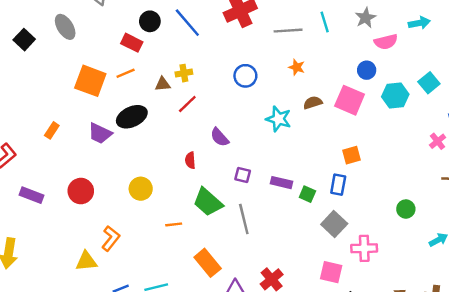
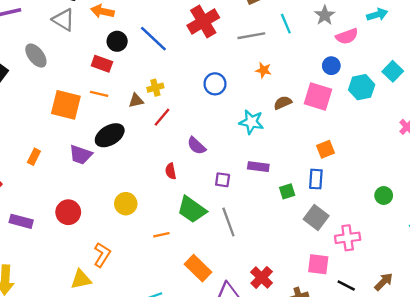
orange line: (126, 73) -> (99, 94), turned 42
purple rectangle: (281, 183) -> (258, 167), moved
green square: (307, 194) -> (287, 191), turned -35

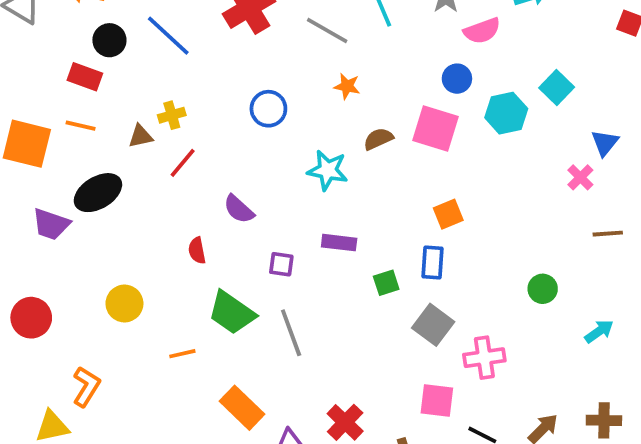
gray line: (251, 36) -> (327, 30), turned 40

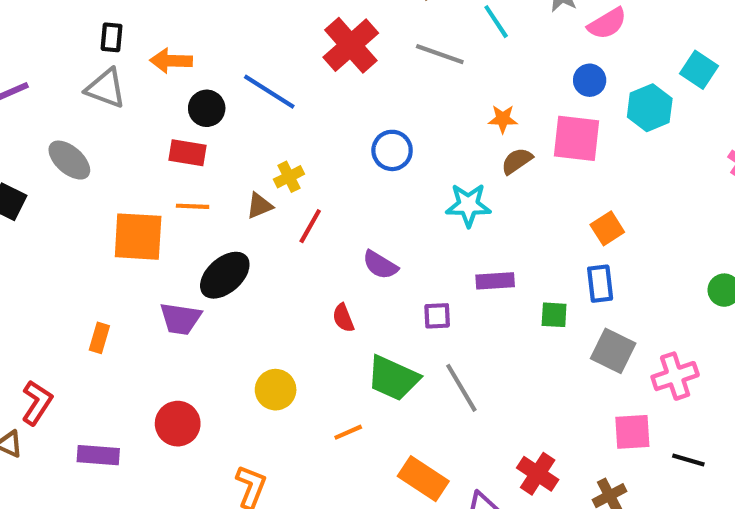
orange star: (347, 86) -> (503, 119), moved
green square: (386, 283) -> (554, 315), turned 32

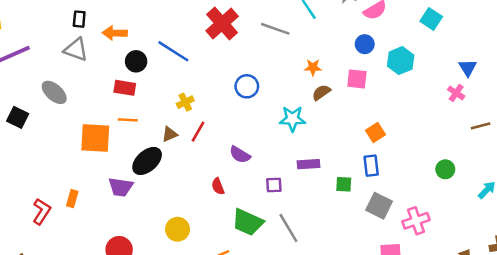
cyan square: (699, 70) -> (431, 19), moved
pink square: (576, 138) -> (357, 79), size x0.7
brown triangle: (259, 206) -> (170, 134), moved
red L-shape: (37, 403) -> (42, 211), moved

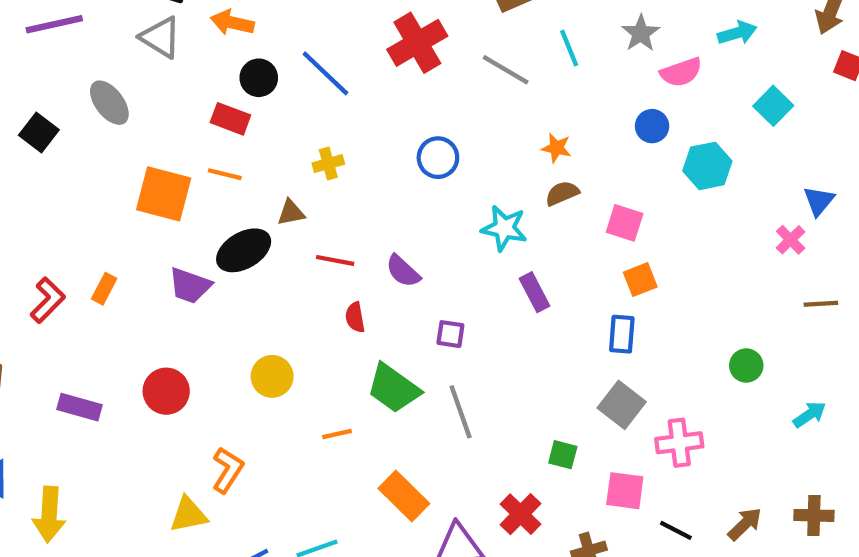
pink square: (357, 79) -> (625, 223), moved
red line: (198, 132) -> (335, 260), moved, turned 60
purple rectangle: (309, 164) -> (534, 292), moved, turned 55
green square: (344, 184) -> (563, 455), moved

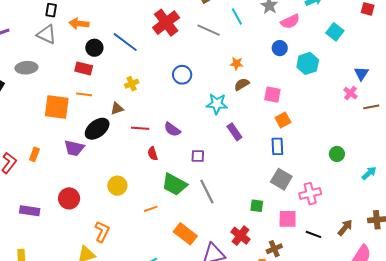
gray ellipse: (109, 103) -> (26, 68), turned -50
brown line: (821, 304) -> (371, 107), moved

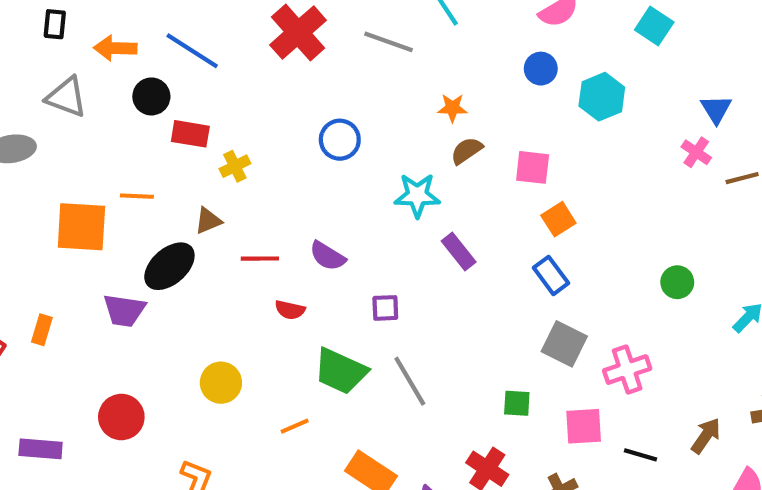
gray triangle: (47, 34) -> (66, 97), moved
blue line: (125, 42) -> (192, 51), moved
red rectangle: (84, 68) -> (190, 134), moved
blue rectangle: (277, 146) -> (551, 275), turned -30
red semicircle: (153, 154) -> (290, 310), turned -56

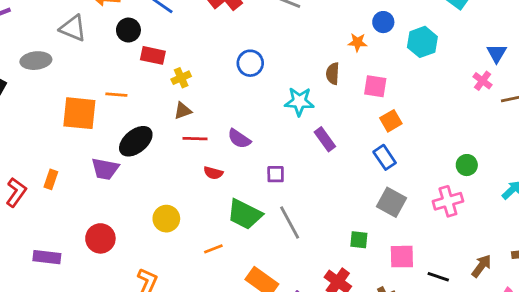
orange star: (452, 108) -> (358, 42), moved
brown semicircle: (467, 151) -> (333, 74), turned -55
brown triangle: (208, 221) -> (183, 111), moved
pink cross: (627, 370) -> (448, 201), moved

